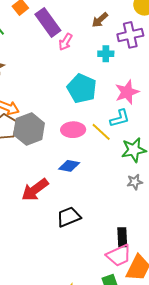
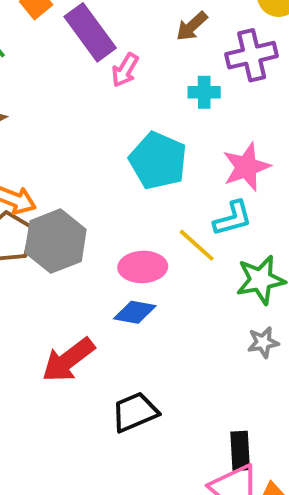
pink ellipse: (73, 130) -> (143, 267), moved

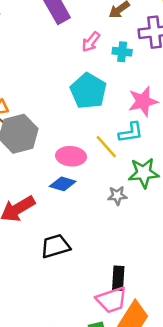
pink arrow: (125, 70) -> (91, 42), moved
gray star: (263, 342) -> (117, 196), moved

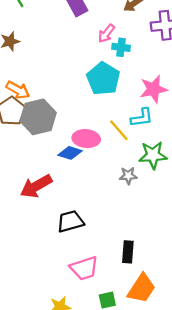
cyan cross: (122, 52) -> (121, 47), moved
blue diamond: (63, 184) -> (70, 153), moved
pink trapezoid: (112, 300) -> (84, 268), moved

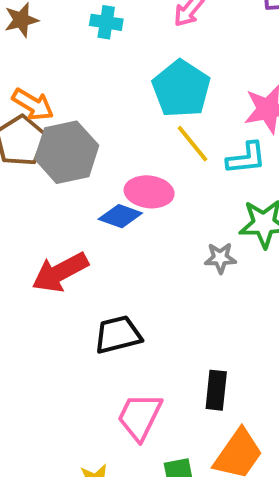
cyan cross: (121, 47) -> (106, 22), moved
yellow line: (119, 130) -> (193, 144), moved
pink trapezoid: (84, 268) -> (140, 417), turned 132

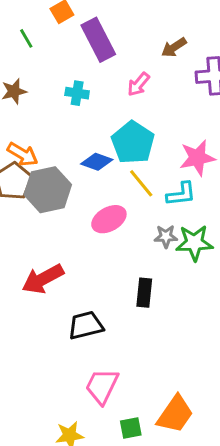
pink ellipse: (149, 192) -> (109, 219), turned -36
blue diamond: (120, 216) -> (97, 162), moved
gray star: (220, 258) -> (166, 236), moved
black rectangle: (216, 390) -> (144, 293), moved

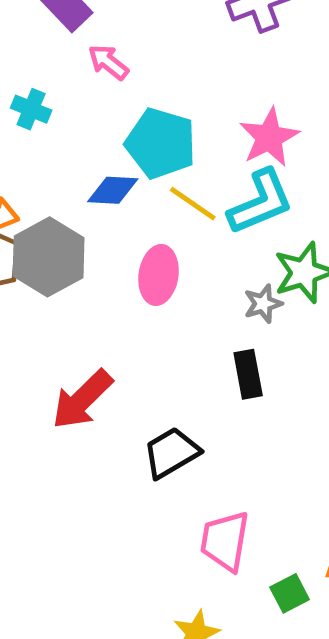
pink arrow: (138, 84) -> (108, 62), moved, turned 105
cyan cross: (77, 93) -> (31, 109), moved, turned 30
cyan L-shape: (181, 194) -> (261, 202), size x1.4
pink ellipse: (109, 219) -> (159, 275), turned -36
gray star: (166, 236) -> (263, 304), moved

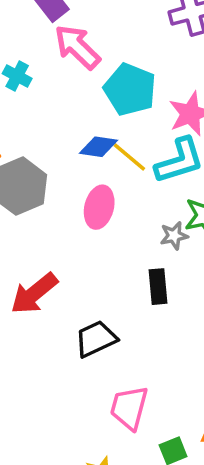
pink arrow: (108, 62) -> (77, 47), size x1.6
cyan pentagon: (161, 143) -> (130, 89), moved
blue diamond: (113, 190) -> (98, 147), moved

